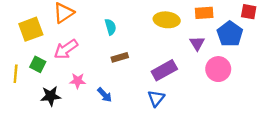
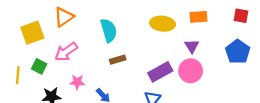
cyan semicircle: (110, 27) -> (109, 30), size x1.5
blue pentagon: (230, 34) -> (238, 52), moved
pink circle: (218, 69) -> (191, 71), moved

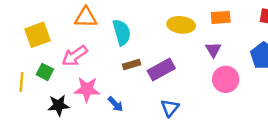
orange triangle: (64, 17) -> (86, 17), moved, turned 35
pink circle: (191, 71) -> (226, 79), moved
purple rectangle: (160, 72) -> (161, 69), moved
pink star: (77, 82) -> (87, 89), size x1.5

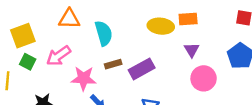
orange rectangle: (221, 17) -> (188, 19), moved
green square: (45, 72) -> (28, 62), moved
pink star: (87, 89) -> (84, 78), moved

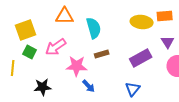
purple rectangle: (142, 69) -> (141, 58), moved

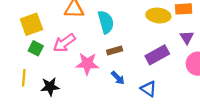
yellow line: (13, 68) -> (24, 78), moved
blue arrow: (89, 86) -> (118, 78), moved
blue triangle: (133, 89) -> (149, 89), turned -35

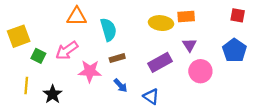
yellow square: (31, 24) -> (19, 36), moved
black star: (50, 87) -> (53, 94), turned -30

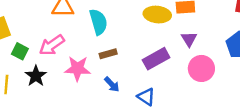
black star: (53, 94) -> (36, 76), moved

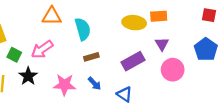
pink star: (78, 68) -> (65, 85), moved

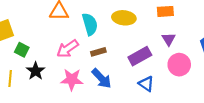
yellow ellipse: (134, 23) -> (124, 18), moved
pink arrow: (42, 49) -> (68, 49), moved
blue arrow: (95, 84) -> (102, 78), size x1.5
blue triangle: (124, 94) -> (146, 84), moved

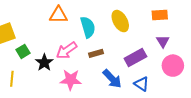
yellow ellipse: (124, 18) -> (120, 21), turned 55
green square: (22, 50) -> (23, 51), turned 32
black star: (36, 71) -> (44, 63), moved
blue arrow: (102, 78) -> (112, 79), moved

